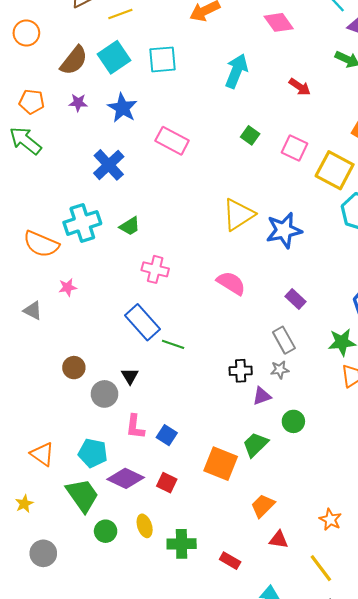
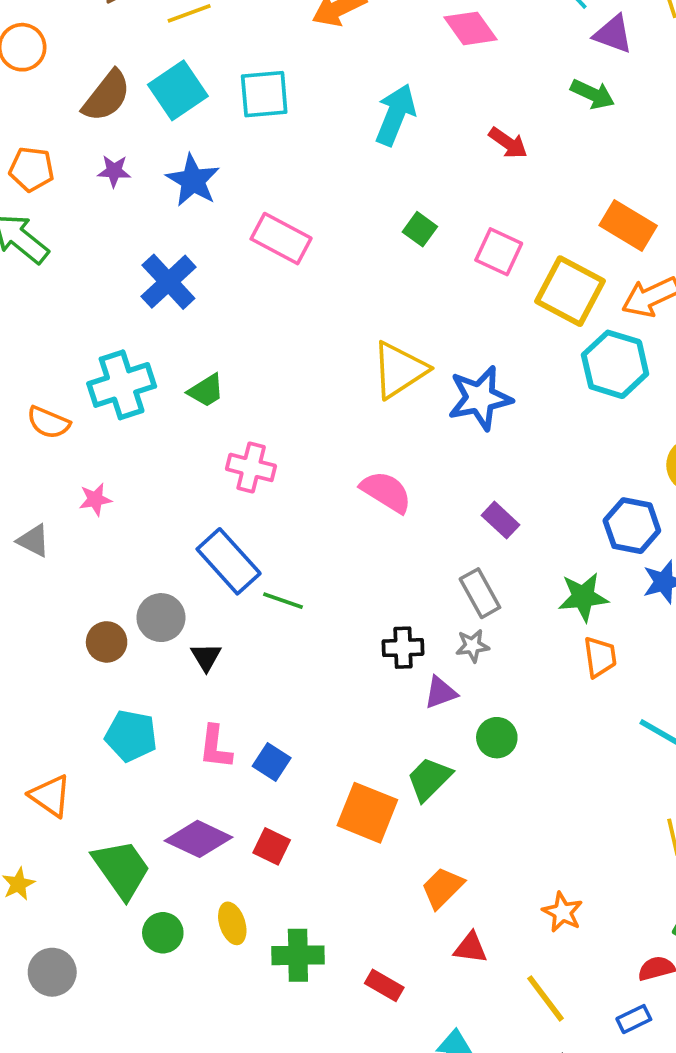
orange semicircle: (41, 244) -> (48, 422), size x0.7
gray circle: (104, 394) -> (161, 618), moved
cyan pentagon: (93, 453) -> (131, 736), moved

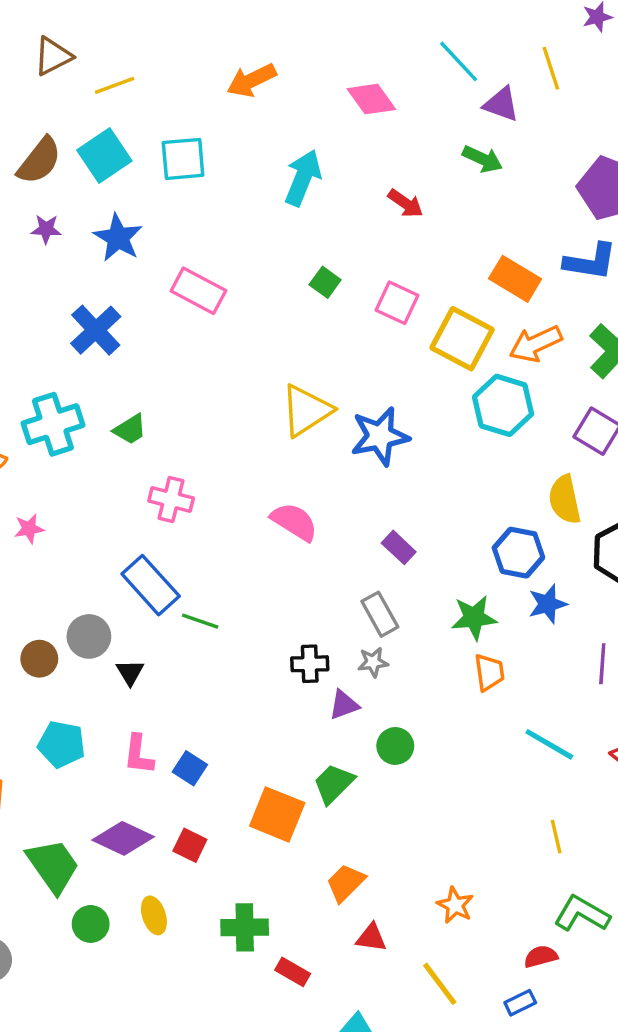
green cross: (298, 955) -> (245, 927), moved

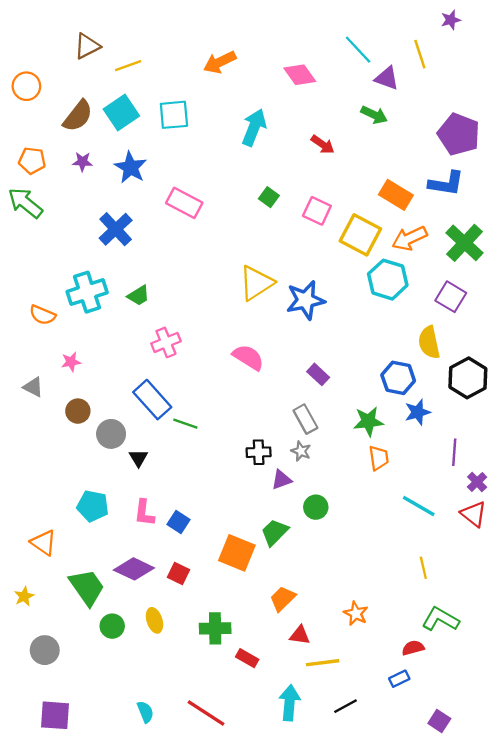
pink cross: (171, 500) -> (166, 342), turned -36
brown circle: (39, 659) -> (78, 411), moved
gray star: (373, 662) -> (301, 451), turned 30
yellow line: (440, 984) -> (323, 663), moved, turned -60

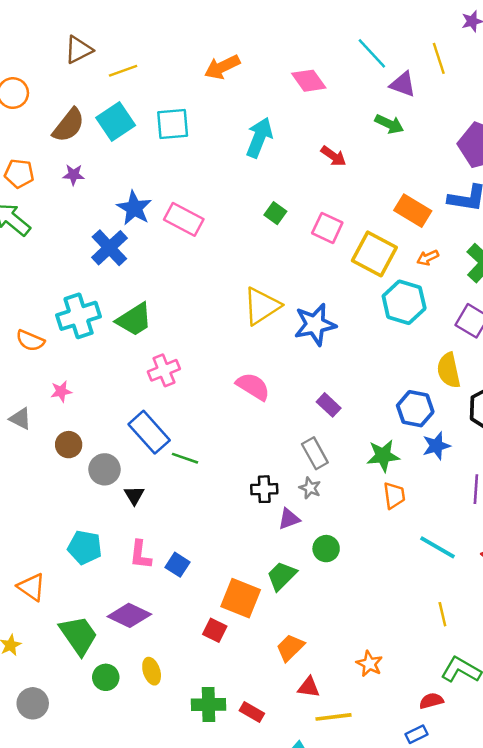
blue star: (130, 167) -> (134, 208), moved
orange arrow: (410, 238) -> (428, 258), size x0.6
green trapezoid: (138, 296) -> (134, 320), size x1.5
red square: (179, 573) -> (215, 630), moved
green cross: (215, 628) -> (208, 705), moved

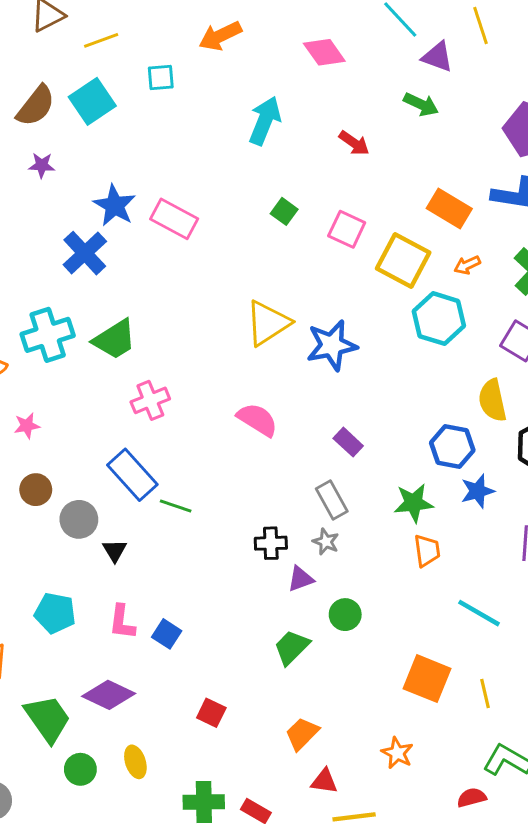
cyan square: (173, 124) -> (161, 78), moved, size x0.7
orange square: (241, 598) -> (427, 679), moved

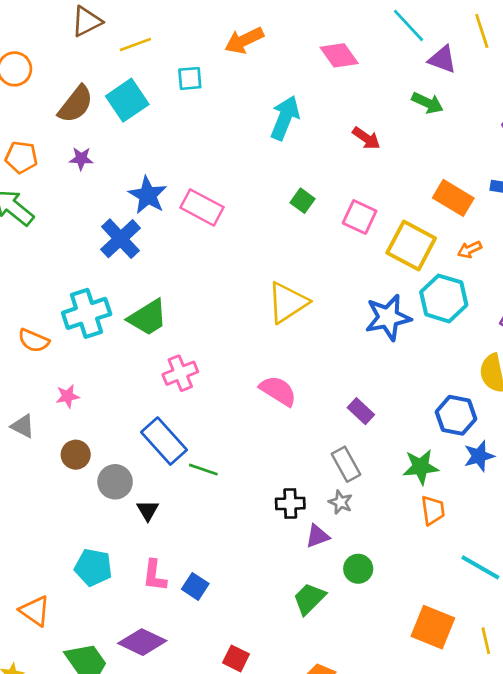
blue star: (332, 345) -> (388, 317), moved

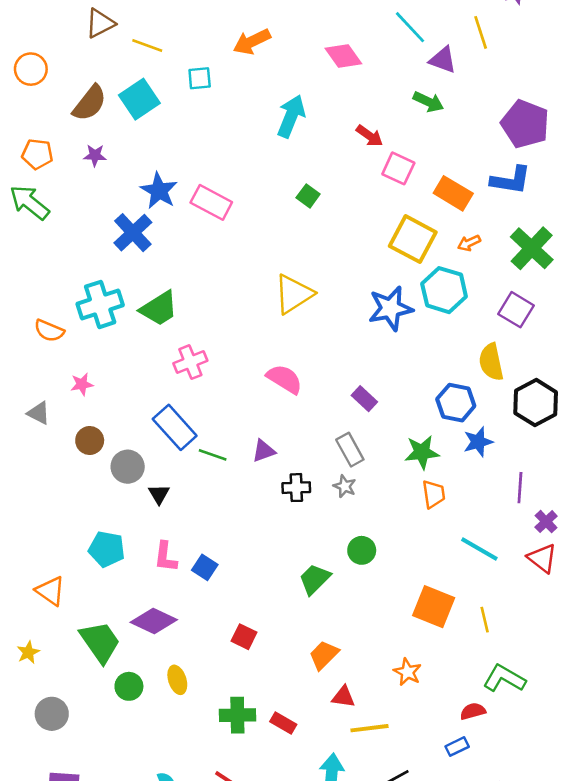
yellow line: (135, 44) -> (147, 46), turned 40
pink square: (360, 217) -> (398, 168), moved
purple triangle: (317, 536) -> (264, 451), moved

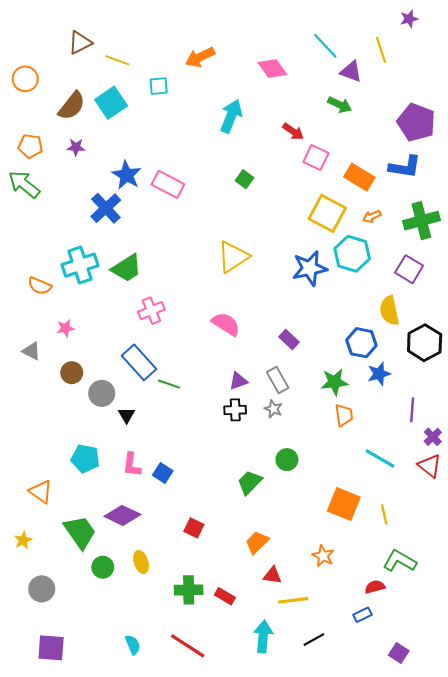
green cross: (532, 248) -> (421, 221), turned 32
purple triangle: (264, 451) -> (238, 381), moved

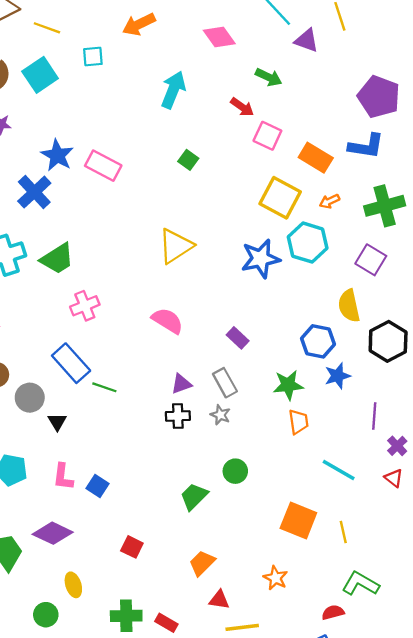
green arrow: (340, 105) -> (269, 77), moved
red triangle: (430, 466) -> (394, 478), size x0.7
green circle: (103, 567) -> (46, 615), moved

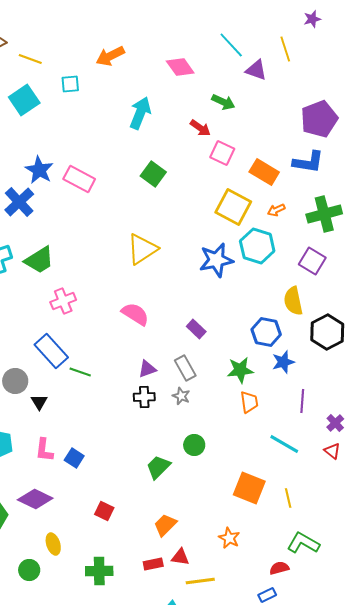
purple pentagon: (379, 97) -> (319, 119), turned 30
green square: (188, 160) -> (153, 174), size x1.4
purple line: (374, 416) -> (302, 401), moved
red rectangle: (166, 623) -> (153, 564), moved, turned -42

